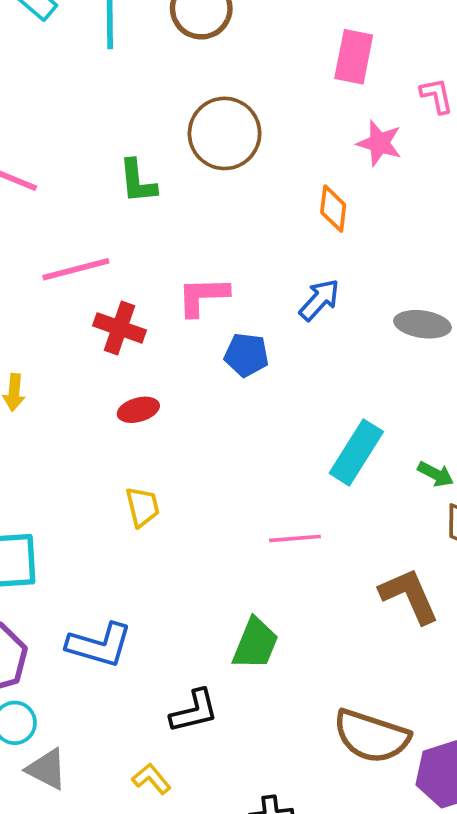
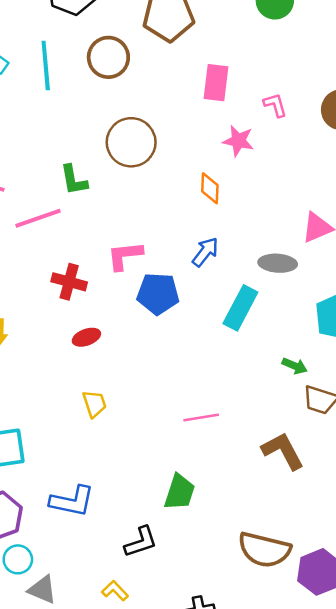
pink line: (76, 269) -> (38, 218), moved
blue pentagon: (246, 355) -> (158, 294), size x1.4
cyan rectangle: (356, 452) -> (240, 308), moved

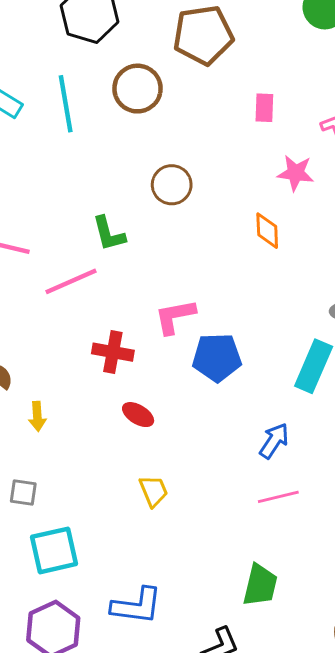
pink rectangle: (216, 83) -> (264, 108), size x0.7
brown circle: (131, 142) -> (172, 185), size x0.7
blue arrow: (205, 252) -> (274, 441), moved
red ellipse: (86, 337) -> (138, 415), turned 56

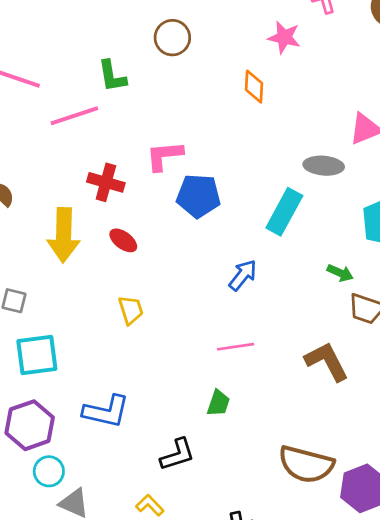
yellow arrow: (37, 416) -> (64, 235), moved, size x2.0
pink line: (278, 497) -> (236, 347), moved
green trapezoid: (260, 585) -> (218, 403), size x0.7

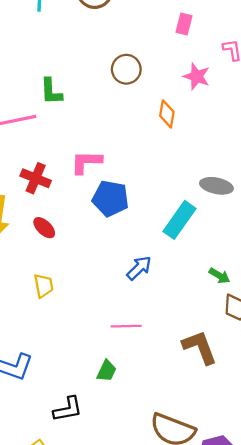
brown circle: (172, 38) -> (126, 69), moved

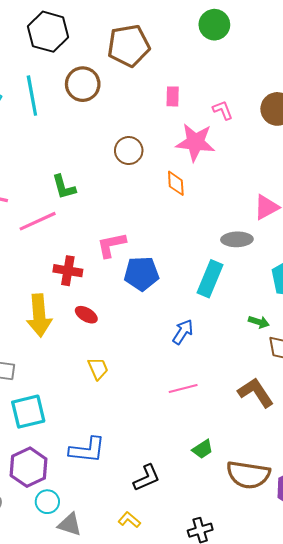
pink star: (197, 76) -> (195, 142), size x1.5
green trapezoid: (106, 371) -> (203, 449), moved, turned 45

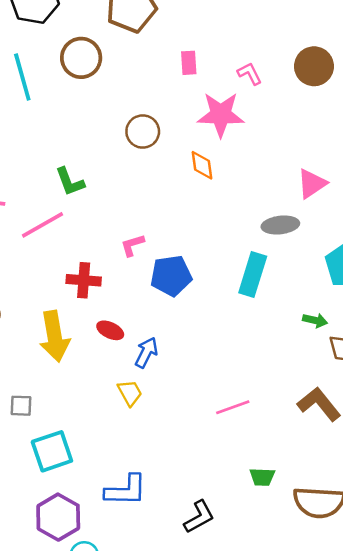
pink L-shape: (111, 245) -> (132, 245), size x0.7
blue arrow: (183, 332) -> (146, 353), moved
green trapezoid: (203, 449) -> (262, 477), turned 40

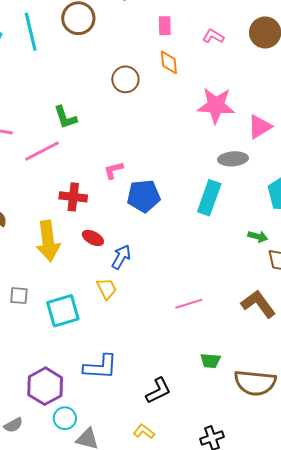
pink L-shape: (250, 74) -> (213, 36), turned -35
pink star: (221, 115) -> (216, 105), moved
orange diamond: (202, 165) -> (169, 62), moved
cyan square: (52, 451) -> (63, 311), moved

